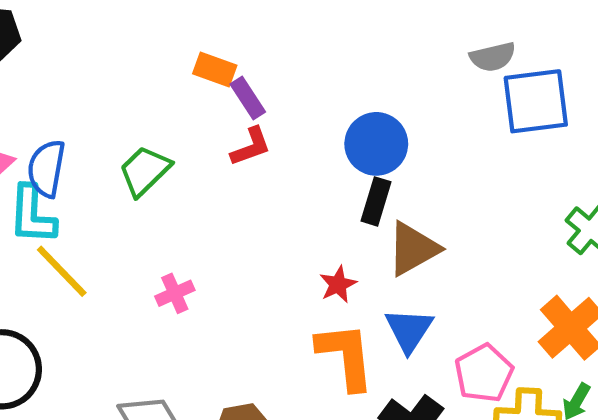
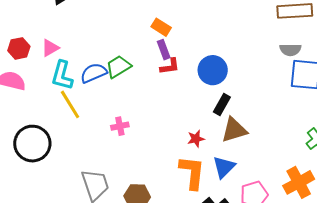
purple rectangle: (248, 98) -> (164, 50), moved
blue circle: (376, 144) -> (213, 70), moved
blue semicircle: (46, 168) -> (94, 73), moved, turned 44

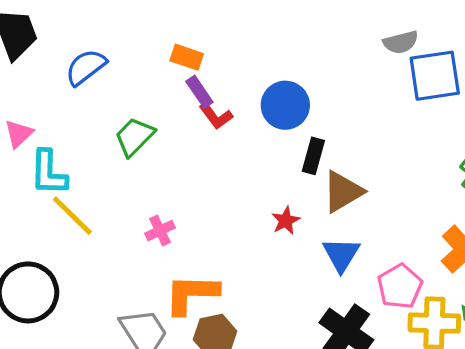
red L-shape: (170, 66) -> (216, 116), turned 75
blue semicircle: (94, 73) -> (86, 67), moved
orange L-shape: (192, 173) -> (191, 294), moved, turned -81

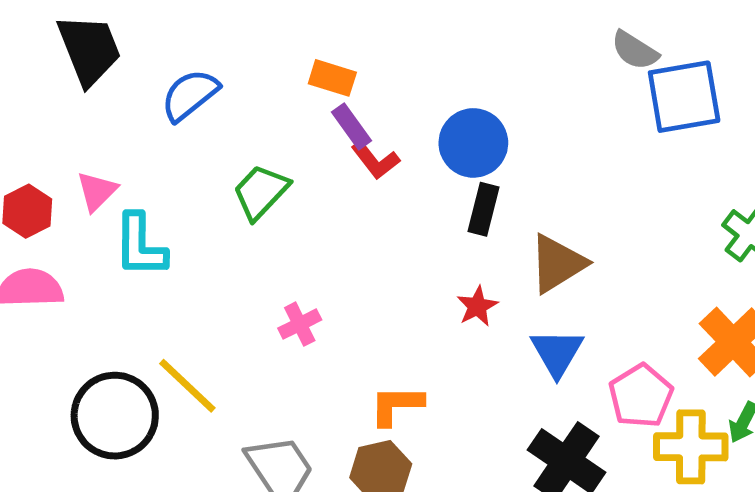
gray semicircle: (401, 42) -> (635, 50), turned 48
black rectangle: (313, 156) -> (484, 209), moved
yellow line: (72, 216) -> (187, 386), moved
orange L-shape: (191, 294) -> (396, 405), moved, size x0.7

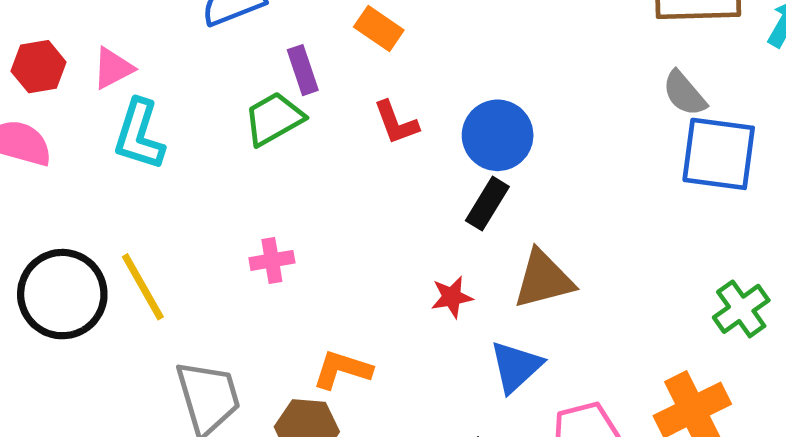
purple rectangle: (351, 126) -> (303, 70), moved

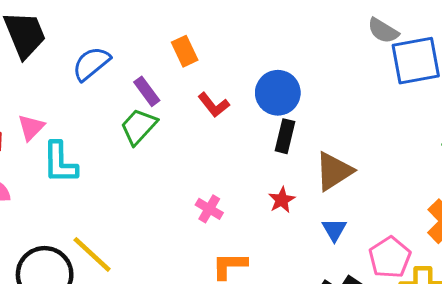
orange rectangle: (379, 29) -> (185, 51), turned 48
pink cross: (272, 260) -> (209, 209), moved, turned -32
blue triangle: (516, 367) -> (334, 230), size x0.7

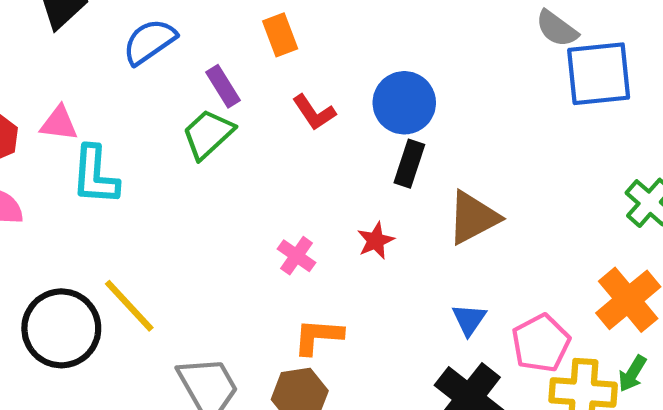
pink triangle: (31, 127) -> (59, 123), turned 48
red star: (282, 200) -> (376, 241), moved
blue triangle: (334, 230) -> (469, 320), moved

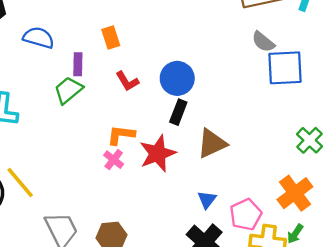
blue semicircle: (149, 42) -> (39, 38), turned 48
purple rectangle: (223, 86) -> (78, 64), turned 30
red star: (376, 241) -> (158, 153), size x1.8
orange L-shape: (318, 336) -> (121, 135), moved

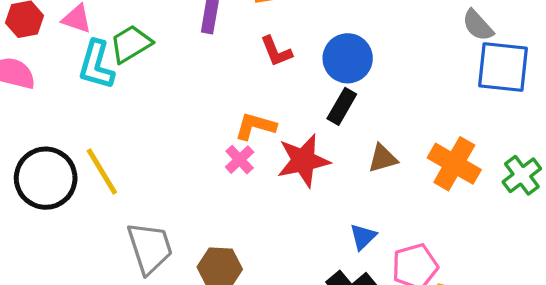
green trapezoid: (68, 90) -> (131, 44), moved
brown triangle: (212, 144) -> (383, 158), size x0.7
orange cross: (295, 193) -> (454, 164), moved, turned -32

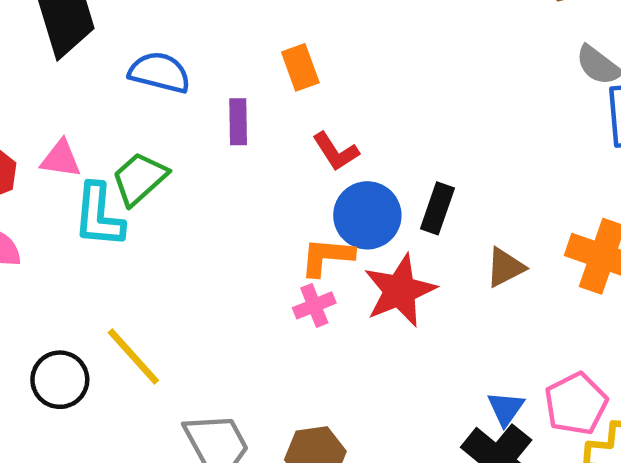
blue circle: (348, 58) -> (367, 215), moved
pink cross: (240, 160) -> (314, 305), turned 32
black circle: (46, 178) -> (60, 380), size x0.7
blue triangle: (363, 237) -> (506, 408), moved

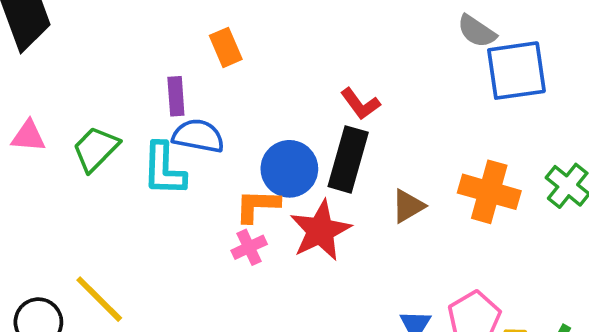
blue semicircle: (160, 72) -> (198, 136), moved
red L-shape: (336, 151) -> (360, 104), moved
black rectangle: (437, 208) -> (348, 159), size x1.5
cyan L-shape: (99, 215) -> (164, 169), moved

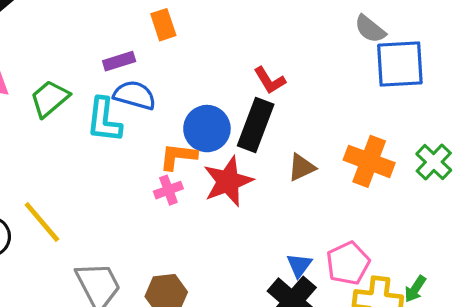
purple rectangle: (176, 96) -> (119, 61), turned 72

